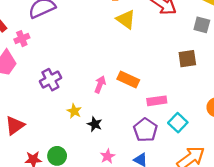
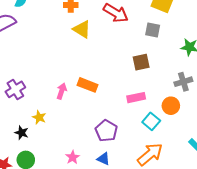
pink rectangle: (157, 101) -> (136, 98), moved
cyan square: (178, 123) -> (151, 121), moved
black star: (95, 124) -> (22, 133), moved

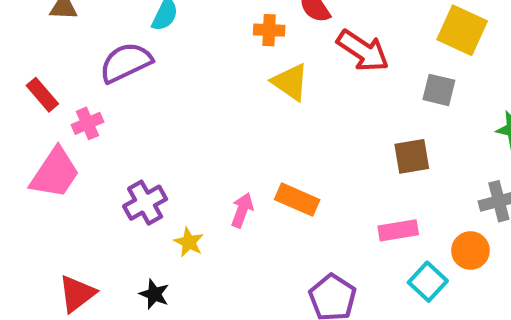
yellow star: (39, 117) -> (189, 242), moved

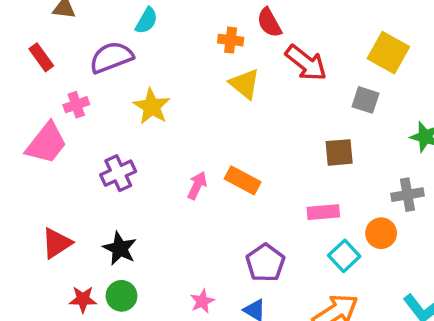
red rectangle: (42, 95) -> (41, 57), moved
yellow star: (189, 242) -> (152, 107), moved, size x1.5
black star: (154, 294) -> (120, 249), size x1.4

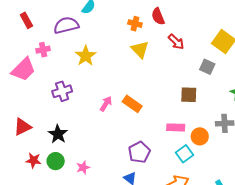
red arrow: (306, 63) -> (176, 42), size x0.7
orange circle: (381, 233) -> (200, 136), moved
pink star: (202, 301) -> (83, 167), moved

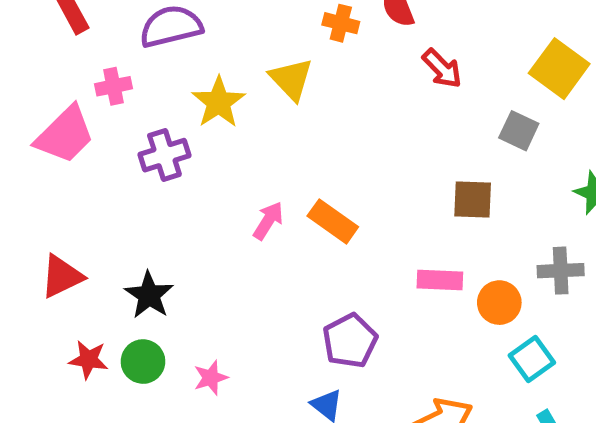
yellow triangle: (140, 49) -> (291, 79), moved
purple cross: (62, 91) -> (164, 155), moved
cyan square: (185, 154) -> (532, 359), moved

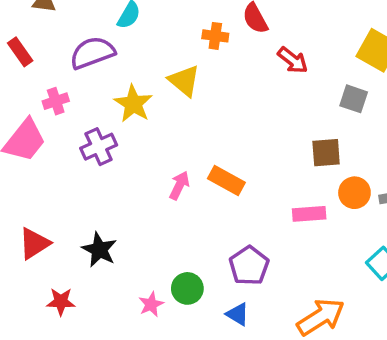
orange circle: (499, 303) -> (354, 193), moved
green circle: (143, 362) -> (187, 288), moved

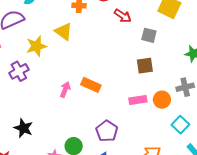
gray square: (354, 99) -> (149, 35), moved
yellow star: (133, 104) -> (36, 46), turned 30
orange circle: (354, 193) -> (162, 100), moved

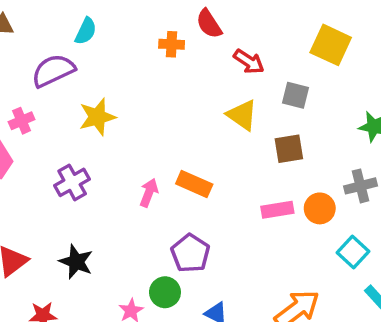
yellow triangle: (64, 31) -> (242, 115), moved
purple cross: (19, 71) -> (72, 182), moved
purple pentagon: (107, 131) -> (190, 253), moved

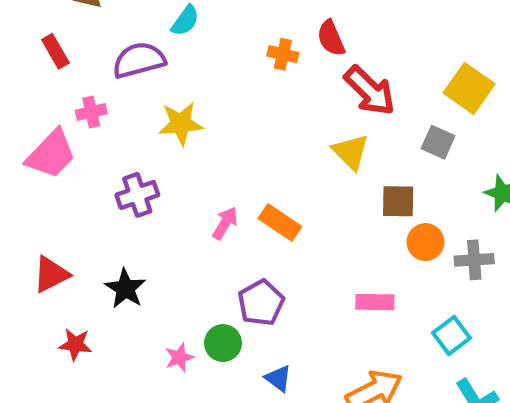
red arrow: (249, 62) -> (370, 91), size x1.5
gray square: (295, 95) -> (438, 142), moved
orange circle: (320, 208) -> (425, 242), moved
pink rectangle: (277, 210) -> (375, 302), moved

